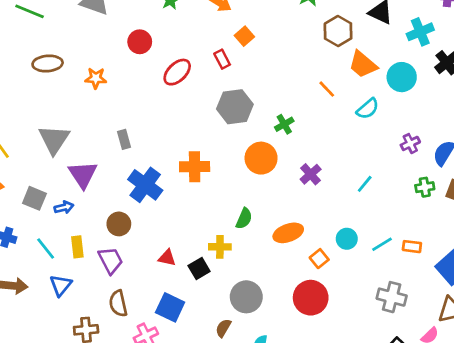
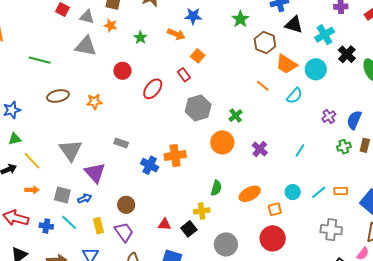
gray rectangle: (124, 139) -> (121, 143), turned -48
blue cross: (145, 185) -> (150, 165), moved, size x0.7
cyan line: (46, 248) -> (69, 223), moved
orange square: (319, 259) -> (275, 209), turned 32

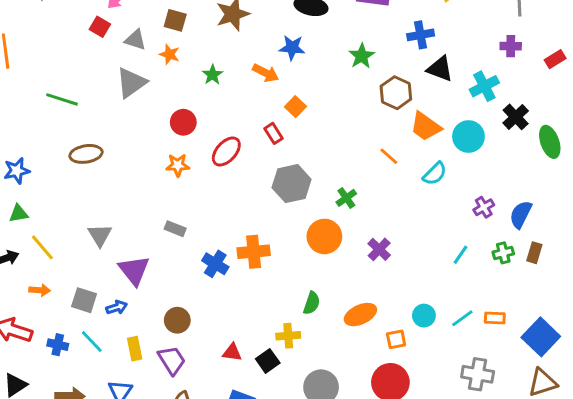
gray triangle: (86, 46) -> (131, 83), turned -50
orange star: (94, 102) -> (178, 165), moved
gray triangle: (70, 150) -> (100, 235), size x0.7
cyan line: (300, 150) -> (460, 255), moved

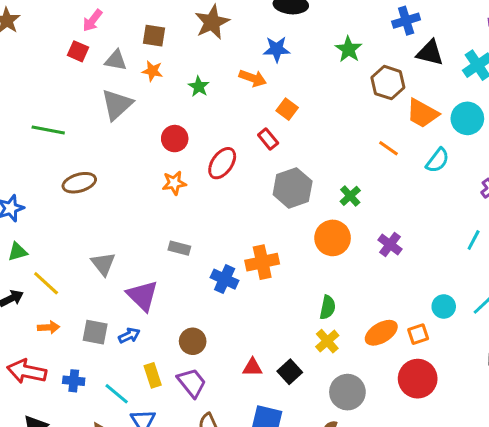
orange ellipse: (360, 315) -> (381, 333), moved
yellow cross: (288, 336) -> (327, 341), moved, turned -30
cyan line: (92, 342) -> (117, 394), moved

